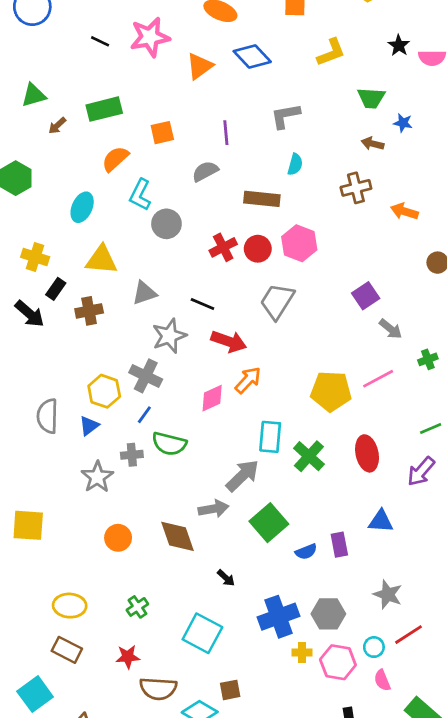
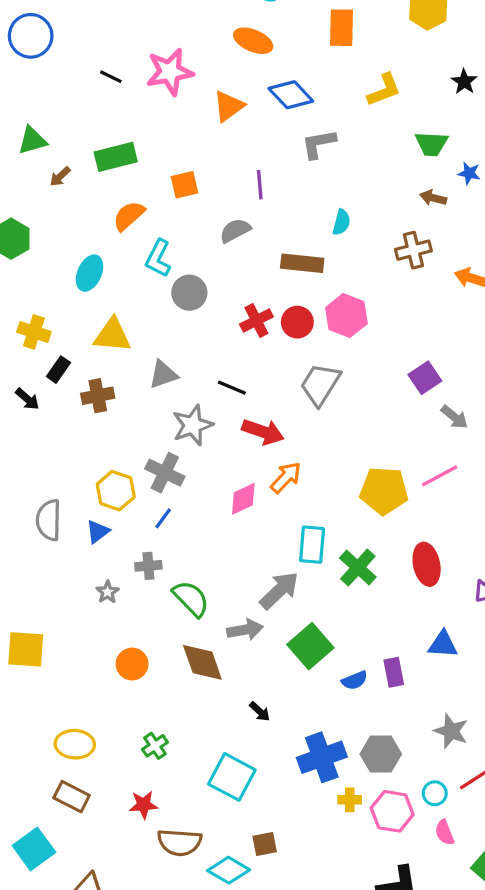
gray L-shape: (285, 116) -> (319, 144), moved
black arrow: (30, 314) -> (27, 399), size x0.7
green semicircle: (169, 444) -> (191, 599), moved, turned -148
gray star: (97, 477) -> (108, 592), size x0.6

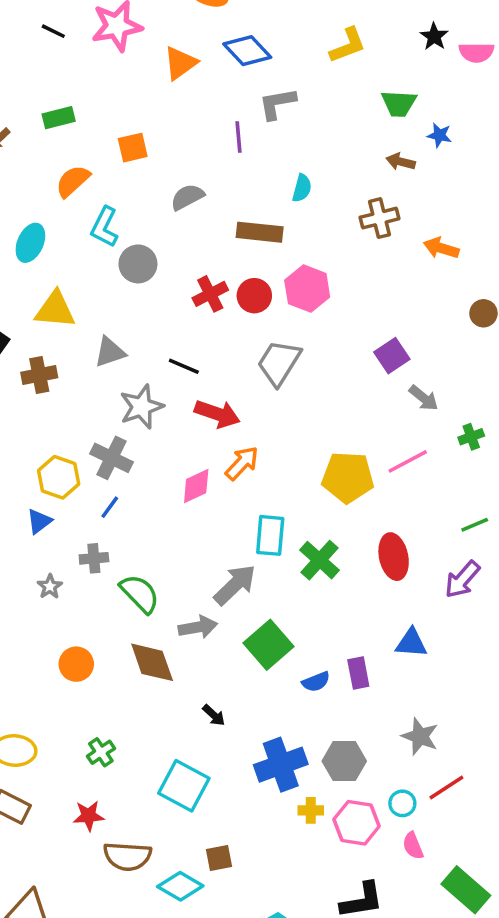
green rectangle: (116, 157) -> (59, 118), size x0.7
purple line: (260, 185) -> (238, 137), moved

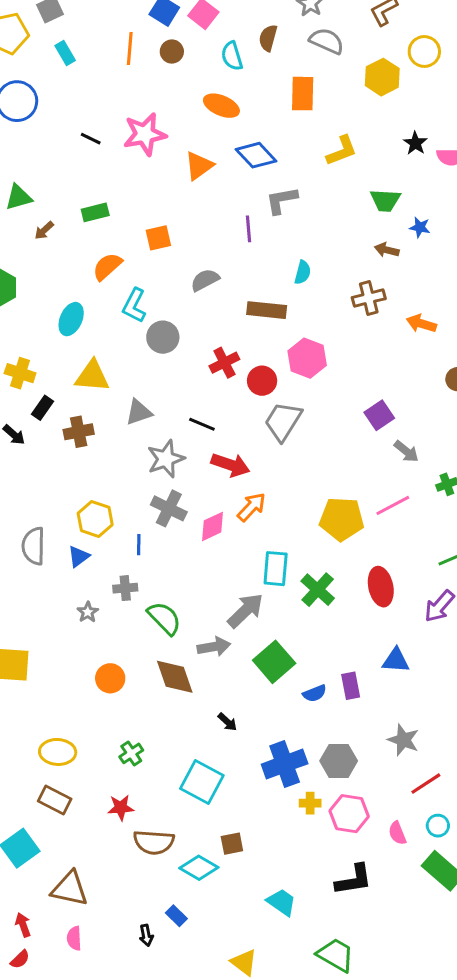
red circle: (254, 296) -> (262, 381), moved
gray cross: (112, 458) -> (169, 508), moved
blue line: (110, 507) -> (139, 545), turned -35
cyan circle: (402, 803) -> (438, 826), moved

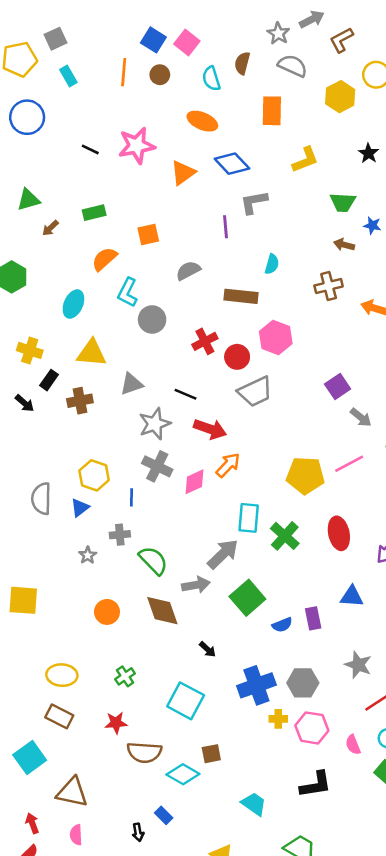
gray trapezoid: (283, 421) -> (255, 392), turned -147

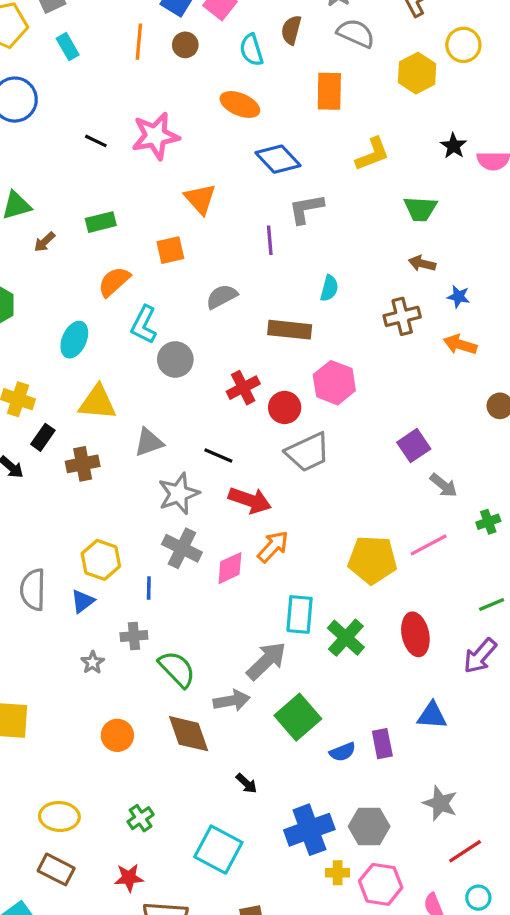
orange triangle: (183, 173) -> (200, 199), moved, turned -36
blue star: (372, 225) -> (458, 297), moved

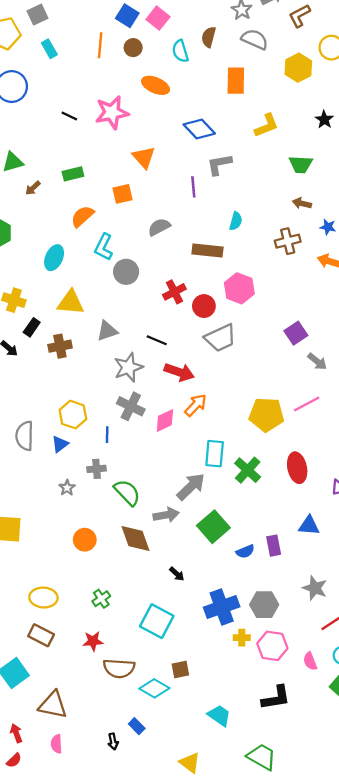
orange ellipse: (240, 104) -> (156, 85), moved

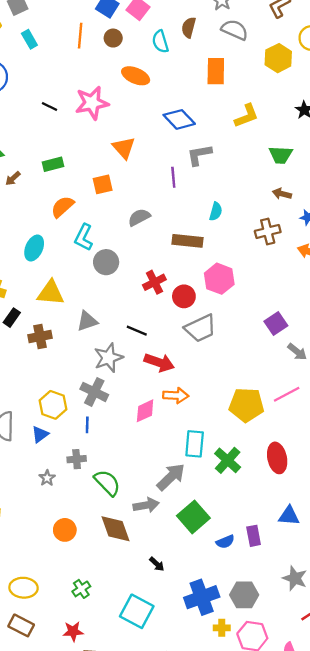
orange arrow: (196, 405) -> (176, 395), turned 50
gray cross: (131, 406) -> (94, 392), moved

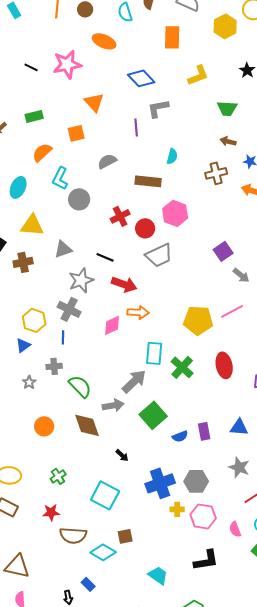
blue triangle: (289, 516) -> (239, 427), moved

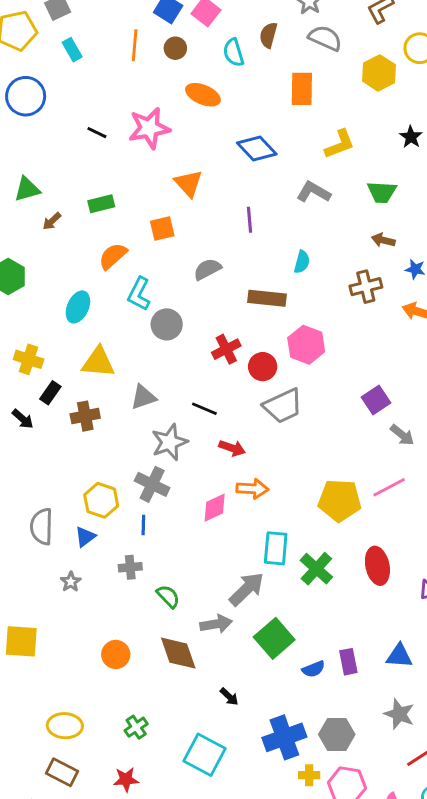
gray L-shape: (158, 108) -> (313, 192), moved, turned 40
red arrow: (124, 284) -> (232, 448), size x0.7
gray star: (29, 382) -> (71, 582), moved
green semicircle: (80, 386) -> (168, 596), size x0.7

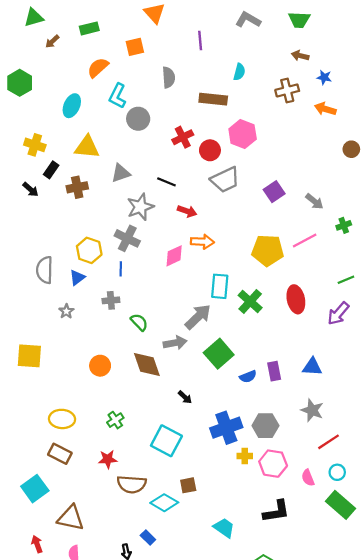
gray semicircle: (207, 269) -> (169, 77), turned 114
purple square: (376, 400) -> (274, 192), moved

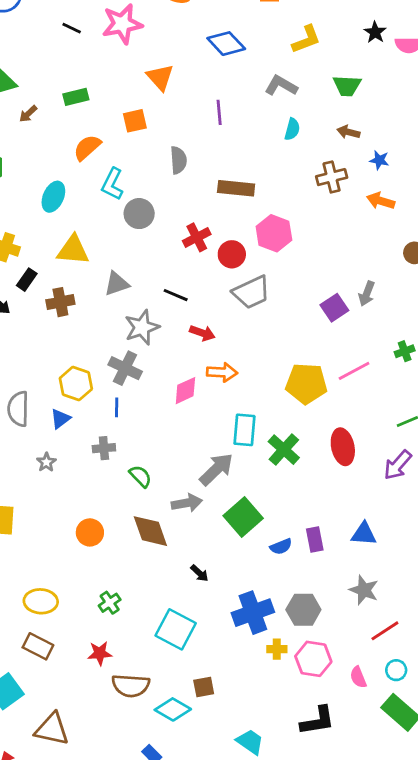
cyan semicircle: (239, 72) -> (292, 129), moved
purple square: (274, 192) -> (334, 308), moved
gray arrow: (314, 201) -> (367, 294), moved, turned 72

